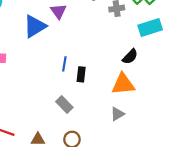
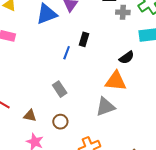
black rectangle: (81, 74) -> (84, 39), moved
gray triangle: (117, 114) -> (105, 107), size x1.5

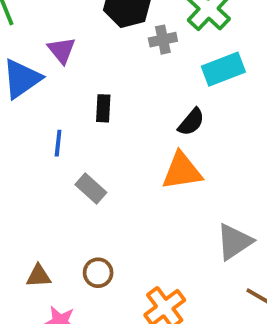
blue line: (67, 53) -> (58, 143), moved
gray rectangle: (60, 89) -> (91, 188), moved
gray triangle: (105, 107) -> (234, 242), moved

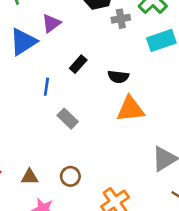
purple triangle: (62, 50) -> (51, 23), turned 30
black rectangle: (103, 108) -> (78, 64), turned 36
black semicircle: (191, 122) -> (118, 77), moved, turned 54

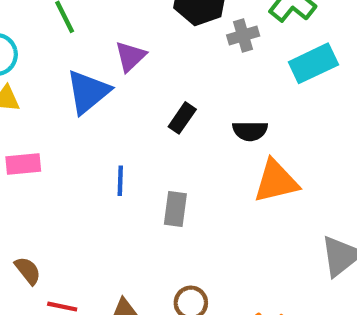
blue line: (46, 87) -> (120, 181), moved
gray rectangle: (68, 119) -> (175, 209), turned 60

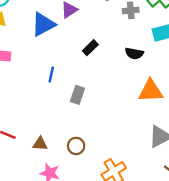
black semicircle: (250, 131) -> (134, 53), moved
orange triangle: (276, 181) -> (151, 91), moved

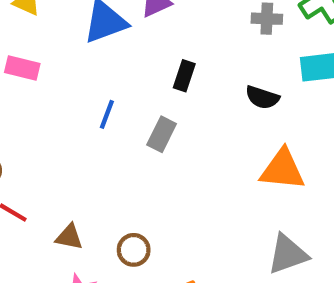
black rectangle: (90, 48) -> (184, 76), turned -35
gray rectangle: (77, 95) -> (162, 134), moved

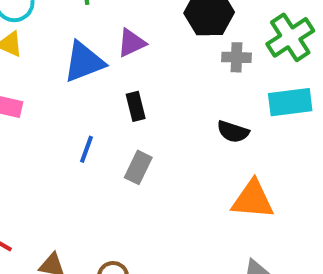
black rectangle: (184, 76) -> (136, 106), moved, turned -32

